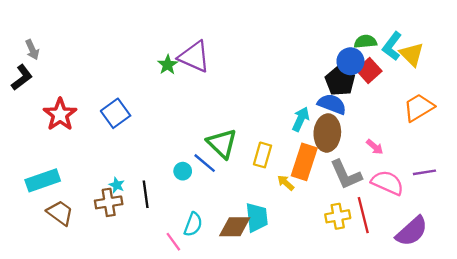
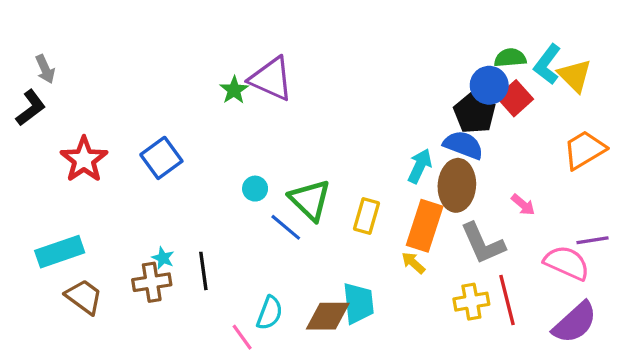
cyan circle: (183, 171) -> (255, 189), moved
yellow arrow: (286, 183) -> (413, 263), moved
pink semicircle: (387, 183) -> (567, 263), moved

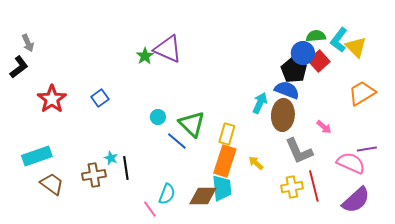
blue square: (161, 158) -> (100, 98), size x0.7
orange rectangle: (425, 226) -> (225, 161), moved
cyan star: (163, 258) -> (111, 158), moved

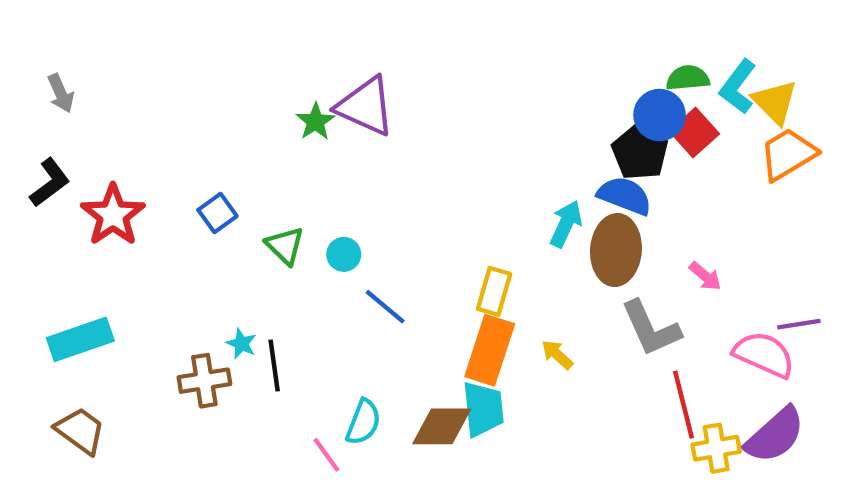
black L-shape: (19, 67) -> (50, 183), moved
orange trapezoid: (362, 93) -> (788, 154), moved
green triangle: (192, 124) -> (285, 246), moved, size x0.7
brown trapezoid: (52, 184) -> (80, 431), moved
yellow cross: (292, 187) -> (716, 448), moved

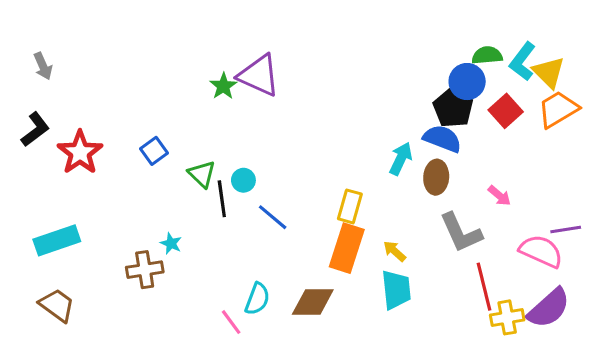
red square: (694, 132) -> (506, 111), moved
brown ellipse: (616, 250) -> (436, 177), size x0.7
black line: (274, 365) -> (222, 199), moved
cyan trapezoid: (483, 409) -> (396, 290), moved

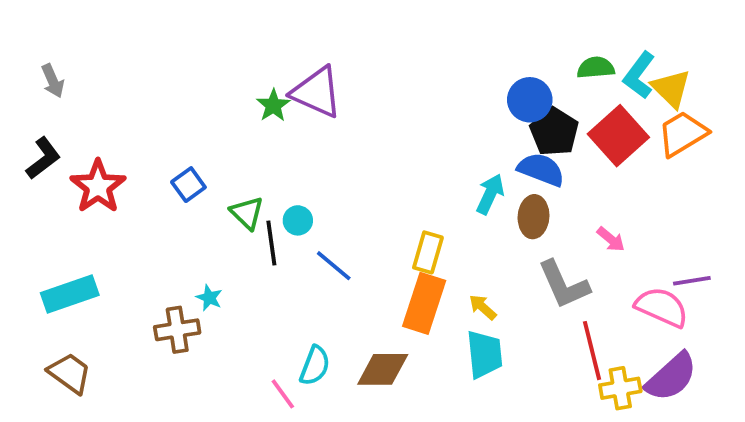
blue circle: (467, 82) -> (530, 100), moved
red square: (506, 111) -> (618, 136), size x1.4

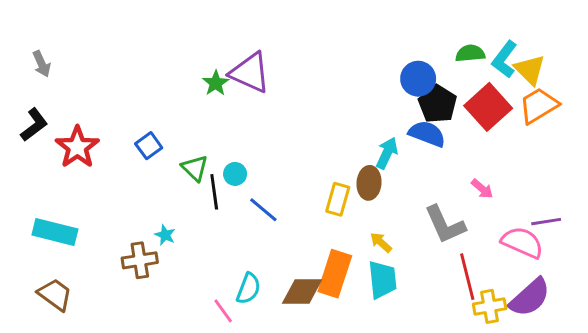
brown ellipse: (534, 217) -> (369, 183), moved
cyan rectangle: (70, 294) -> (55, 232), turned 33
orange rectangle: (424, 303) -> (335, 274), moved

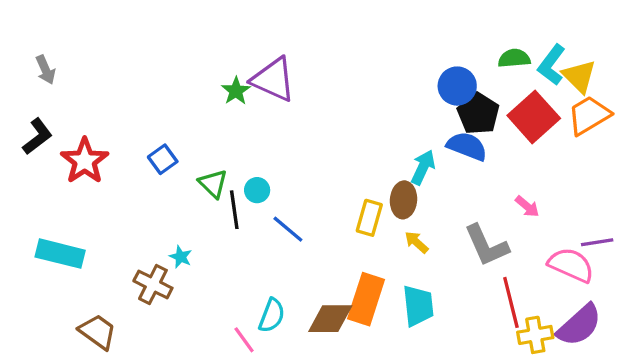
yellow arrow: (381, 242) -> (417, 242), moved
brown cross: (140, 260) -> (153, 285), turned 36
brown trapezoid: (55, 295) -> (98, 332), moved

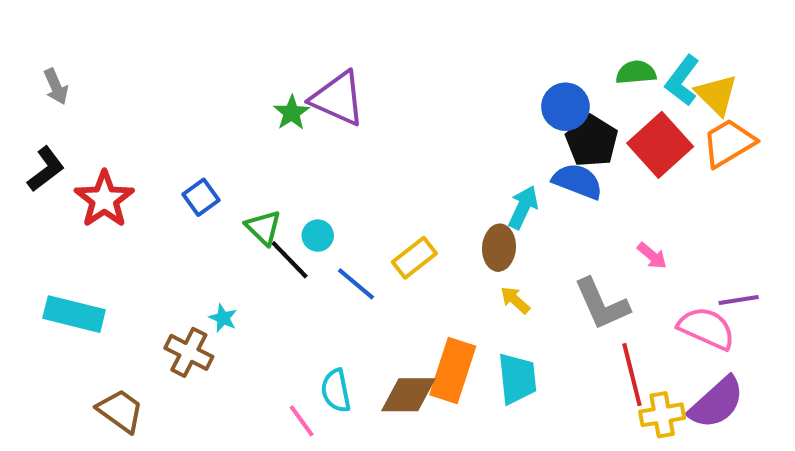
black line: (234, 210) -> (290, 260), turned -36
yellow rectangle: (369, 218) -> (414, 258), moved, turned 36
cyan semicircle: (272, 315) -> (336, 391), turned 148

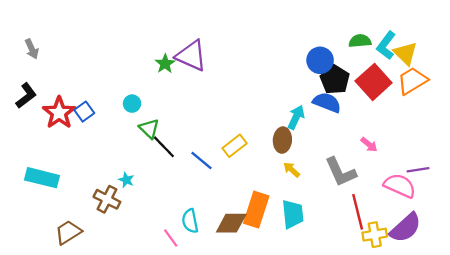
blue square: (201, 197) -> (84, 112), moved
cyan circle: (318, 236) -> (132, 104), moved
brown trapezoid: (120, 411) -> (68, 232), turned -68

